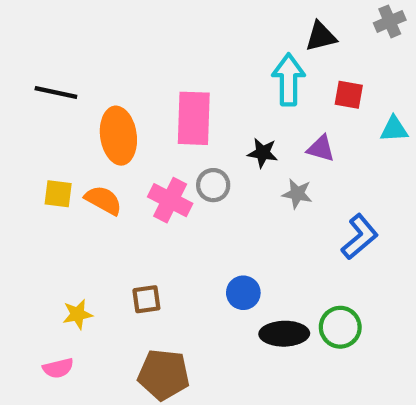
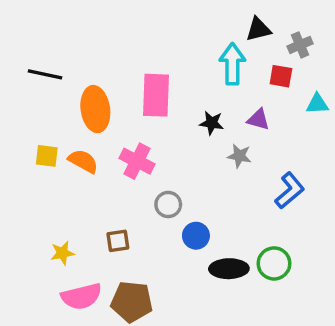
gray cross: (390, 21) -> (300, 45), moved
gray circle: (213, 185) -> (168, 204), moved
pink semicircle: (58, 368) -> (81, 296), moved, size x1.6

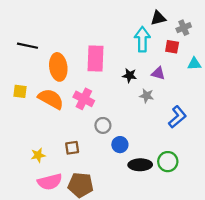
yellow square: (47, 156) -> (20, 91), moved
orange semicircle: (83, 161) -> (51, 99), size x1.4

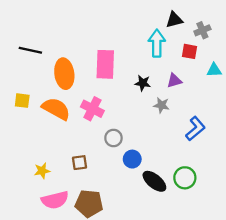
purple triangle: (158, 73) -> (174, 81), turned -32
black ellipse: (140, 165) -> (154, 181), turned 40

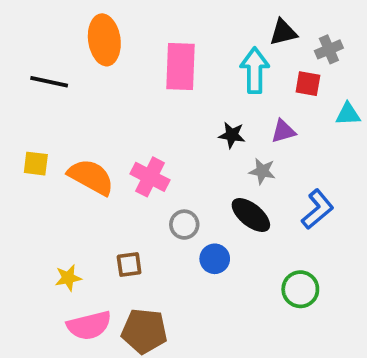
pink rectangle: (105, 64) -> (180, 67), moved
orange ellipse: (64, 74) -> (104, 40), moved
black ellipse: (154, 181) -> (251, 215), moved

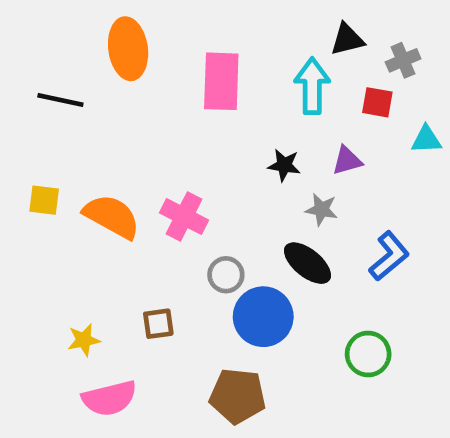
blue circle: (215, 259) -> (263, 317), size x1.6
brown pentagon: (144, 331) -> (238, 396), moved

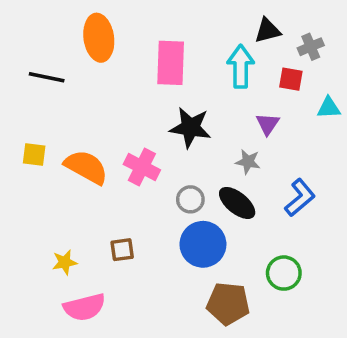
purple triangle: (347, 161) -> (268, 124), turned -40
black star: (284, 165) -> (190, 128), moved, size x1.6
gray circle: (226, 275) -> (190, 199), moved
brown pentagon: (238, 396) -> (228, 304), moved

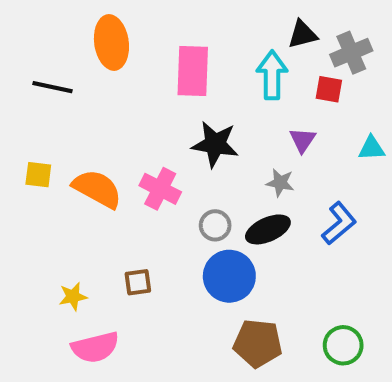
gray cross: (311, 47) -> (351, 53), size x1.4
cyan triangle: (329, 108) -> (372, 148), moved
black ellipse: (237, 203) -> (268, 229), turned -63
green circle: (284, 273) -> (343, 345), moved

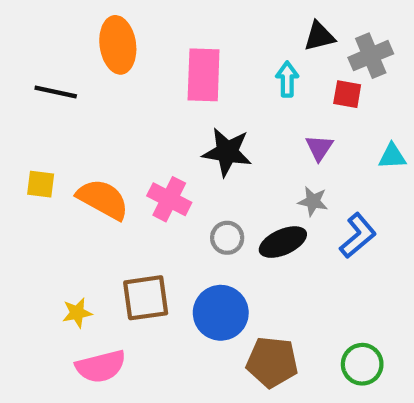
cyan arrow: (272, 75) -> (287, 79), size x0.7
gray star: (280, 183) -> (313, 201), moved
blue circle: (229, 276) -> (221, 313), moved
brown square: (138, 282) -> (146, 298), size x1.6

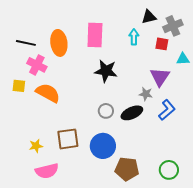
orange ellipse: (118, 45) -> (59, 43), moved
purple triangle: (319, 148) -> (160, 77), moved, size x1.5
cyan triangle: (392, 156) -> (183, 59), moved
pink cross: (169, 199) -> (37, 65), moved

